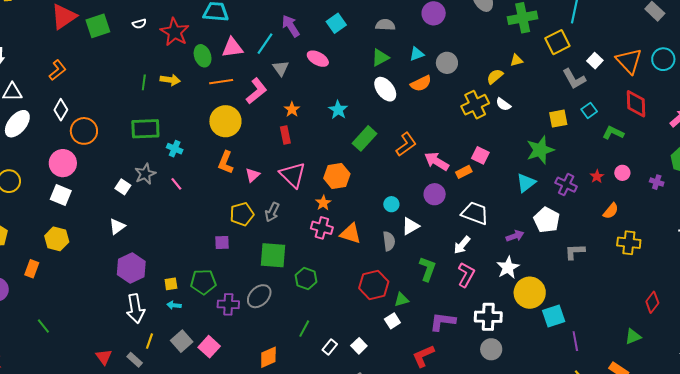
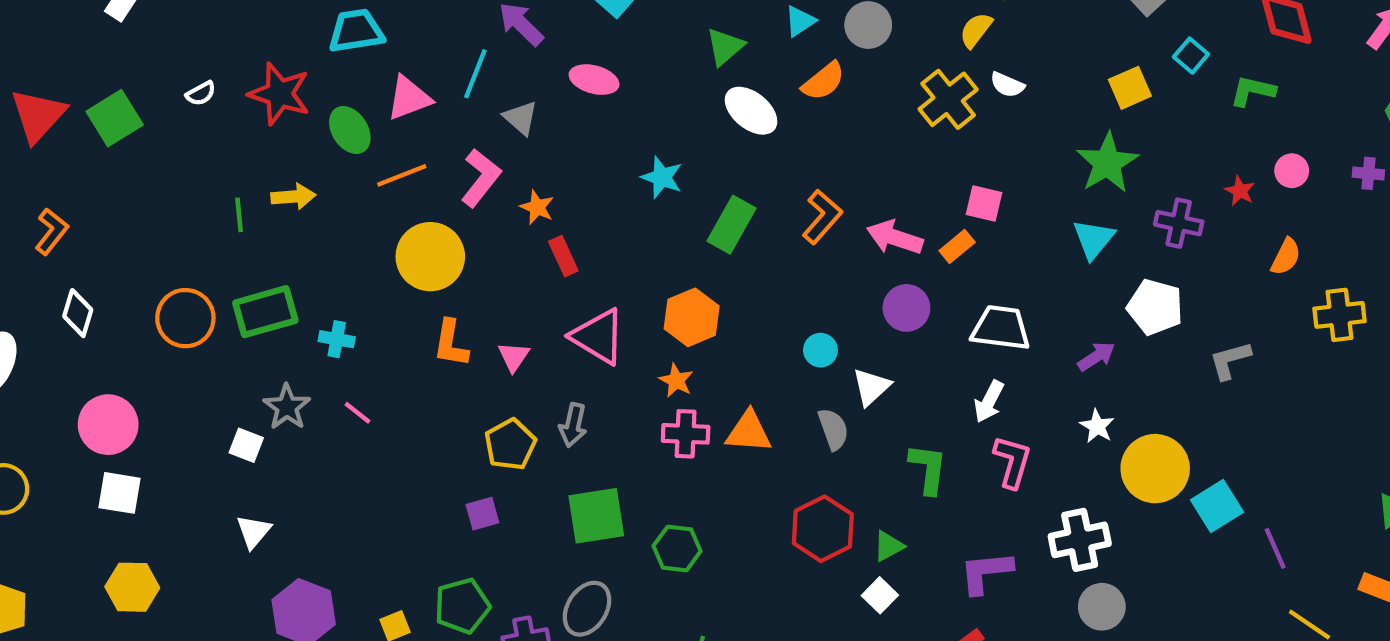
orange star: (292, 109) -> (537, 207), moved
orange circle: (84, 131) -> (185, 318), moved
white star: (508, 267) -> (1097, 426), size x0.7

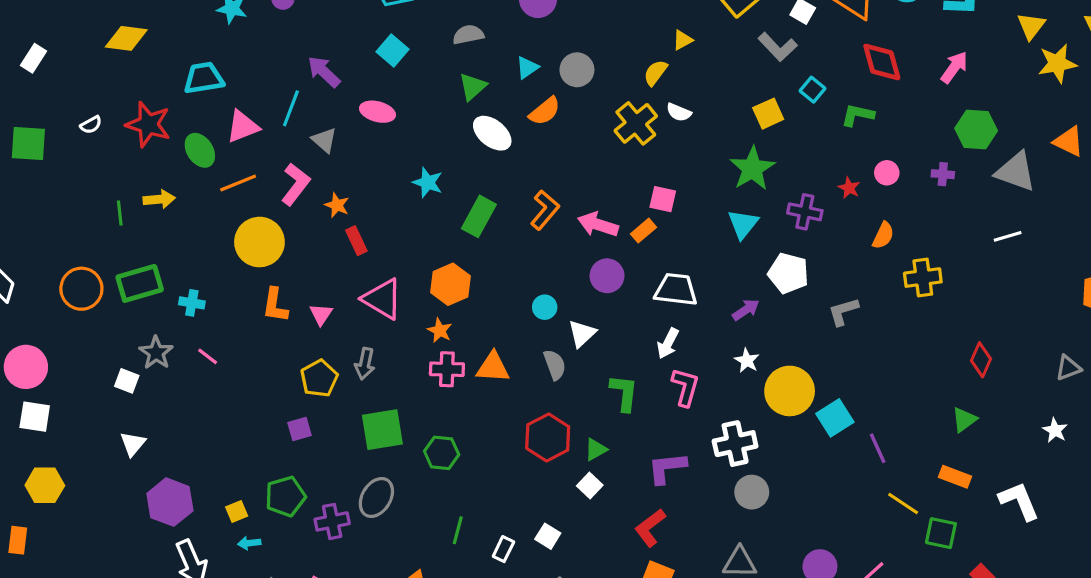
green square: (115, 118) -> (28, 143), turned 36

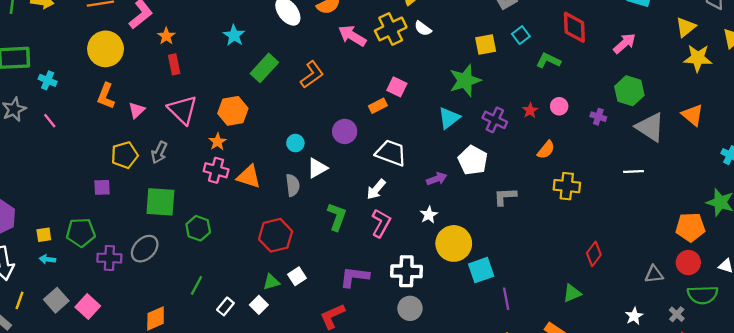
pink arrow: (598, 225) -> (352, 36), moved
green triangle: (596, 450) -> (271, 282), moved

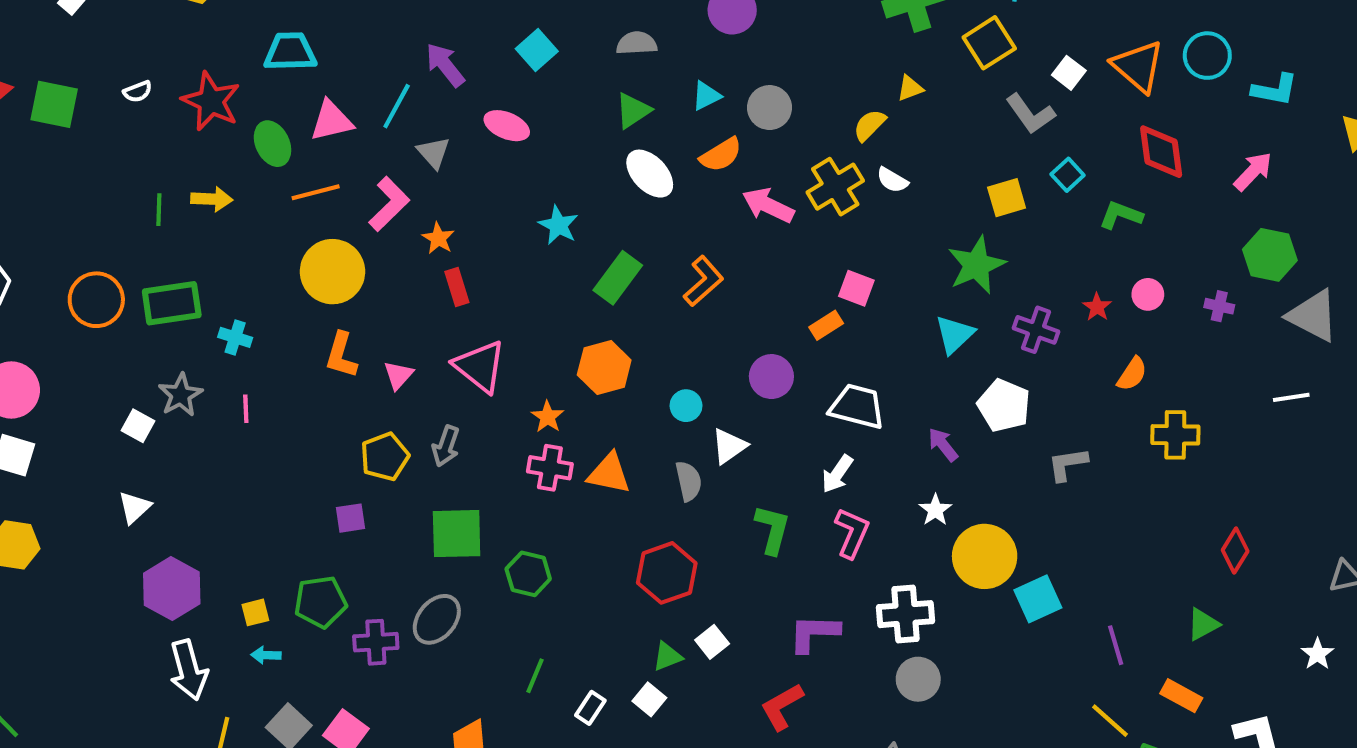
orange hexagon: (233, 111) -> (604, 368), moved
pink line: (50, 121) -> (246, 409), turned 42
purple arrow: (437, 179) -> (943, 445), turned -102
purple line: (506, 299) -> (1116, 645), moved

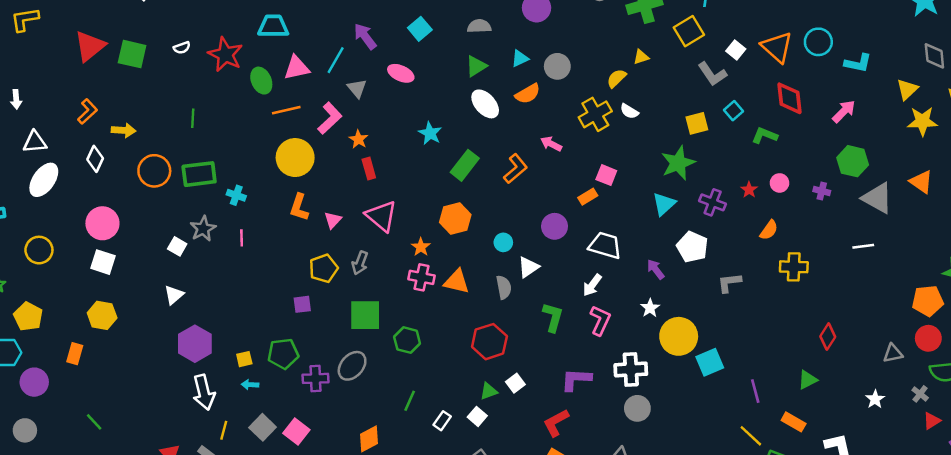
yellow arrow: (212, 199) -> (123, 130), moved
pink arrow: (768, 205) -> (551, 144), moved, size x0.7

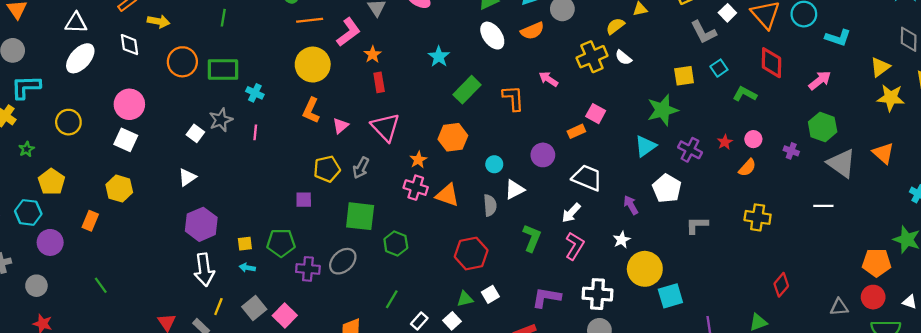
white diamond: (95, 159) -> (129, 45), turned -40
orange L-shape: (516, 169) -> (513, 98), turned -60
orange semicircle: (769, 230) -> (747, 168), moved

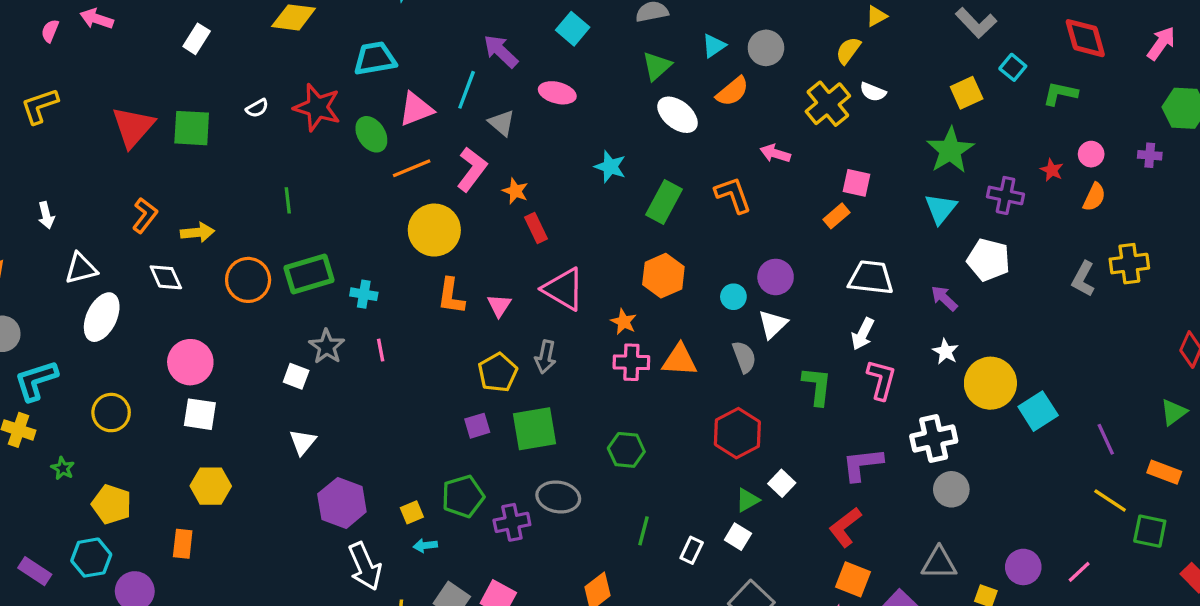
purple circle: (543, 155) -> (776, 277), moved
green square: (360, 216) -> (535, 429), moved
gray L-shape: (697, 225) -> (1083, 279), moved, turned -45
gray ellipse: (343, 261) -> (558, 497), turned 68

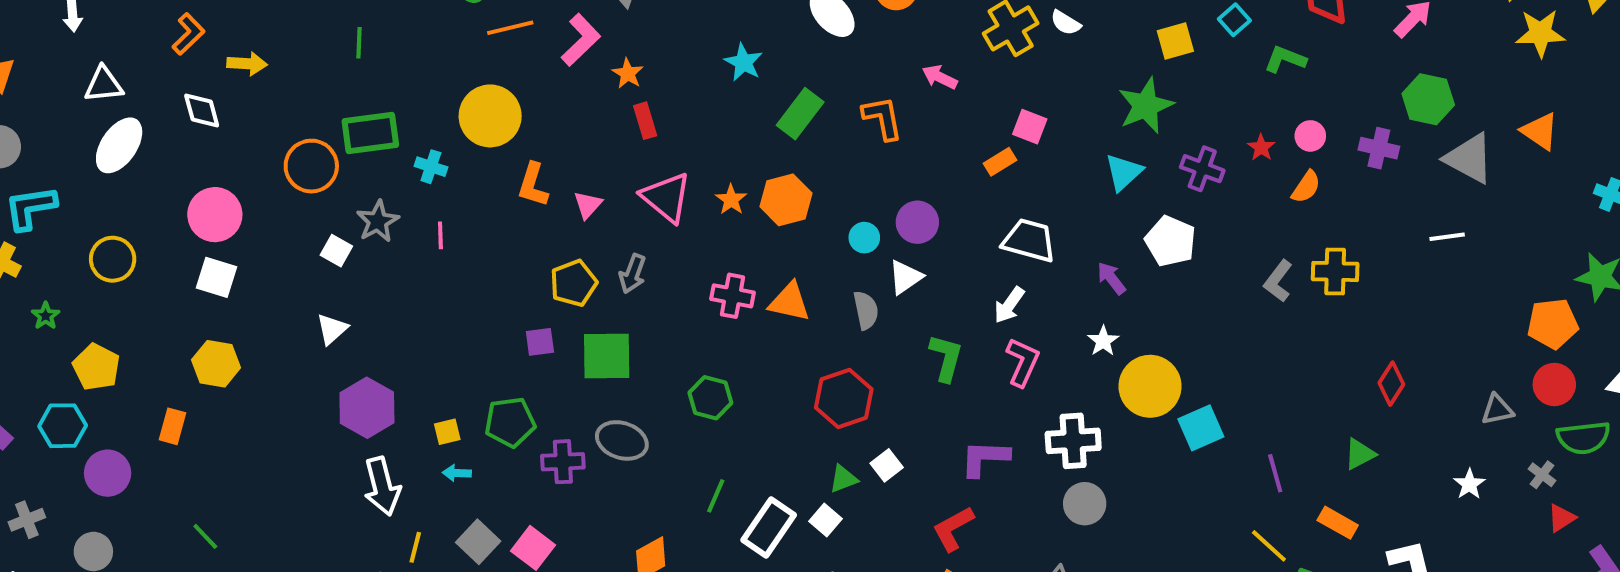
purple cross: (1150, 155) -> (1379, 148), size x1.4
yellow circle: (434, 230) -> (490, 116), moved
orange circle: (248, 280) -> (311, 166), moved
orange star: (624, 322) -> (731, 200), moved
white rectangle: (692, 550) -> (769, 528), size x1.8

